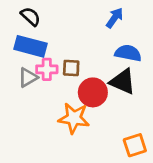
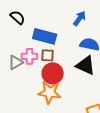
blue rectangle: (31, 46) -> (45, 36), moved
red circle: (93, 92) -> (53, 73), moved

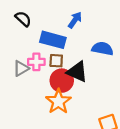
blue arrow: (80, 18) -> (75, 20), moved
black triangle: (86, 65) -> (77, 72), moved
orange star: (50, 92) -> (58, 102), turned 30

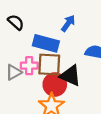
brown square: (56, 61) -> (49, 65), size x1.6

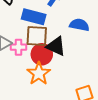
pink cross: (29, 66) -> (18, 47), moved

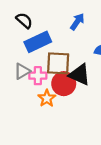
blue rectangle: (34, 17) -> (38, 42), moved, turned -40
orange star: (39, 74) -> (47, 98), moved, size x0.7

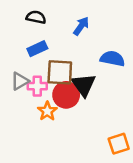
black semicircle: (24, 20) -> (36, 17), moved, turned -30
blue rectangle: (38, 42) -> (37, 49), size x0.7
black triangle: (80, 75) -> (84, 85), turned 30

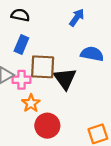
blue arrow: (81, 26) -> (77, 17), moved
blue rectangle: (37, 49) -> (21, 44), turned -42
red circle: (66, 95) -> (47, 126), moved

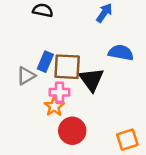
blue rectangle: (21, 44) -> (45, 62), moved
pink cross: (21, 80) -> (59, 92), moved

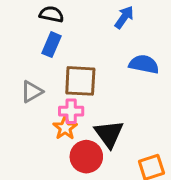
blue rectangle: (45, 62) -> (51, 45), moved
black triangle: (91, 80) -> (109, 134), moved

